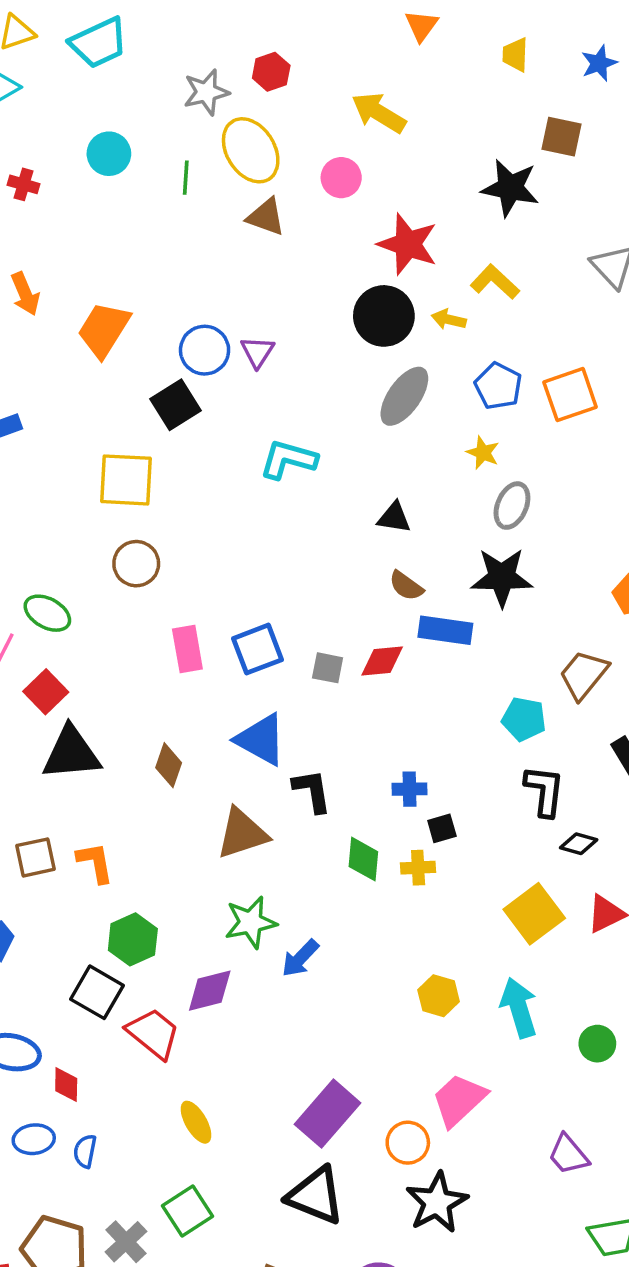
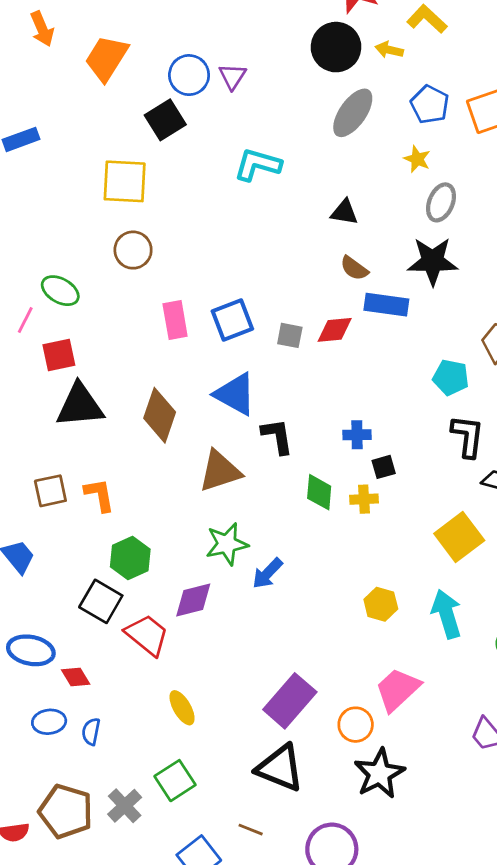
red square: (46, 692) -> (59, 355), turned 32
brown diamond: (169, 765) -> (160, 415), size x1.5
red diamond: (66, 1085) -> (76, 677), turned -32

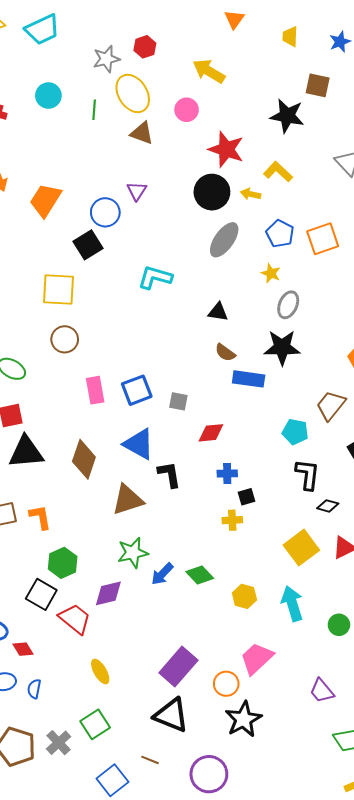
purple triangle: (232, 76) -> (137, 191), moved
red diamond: (335, 330) -> (211, 433), moved
green diamond: (319, 492) -> (200, 575), moved, turned -48

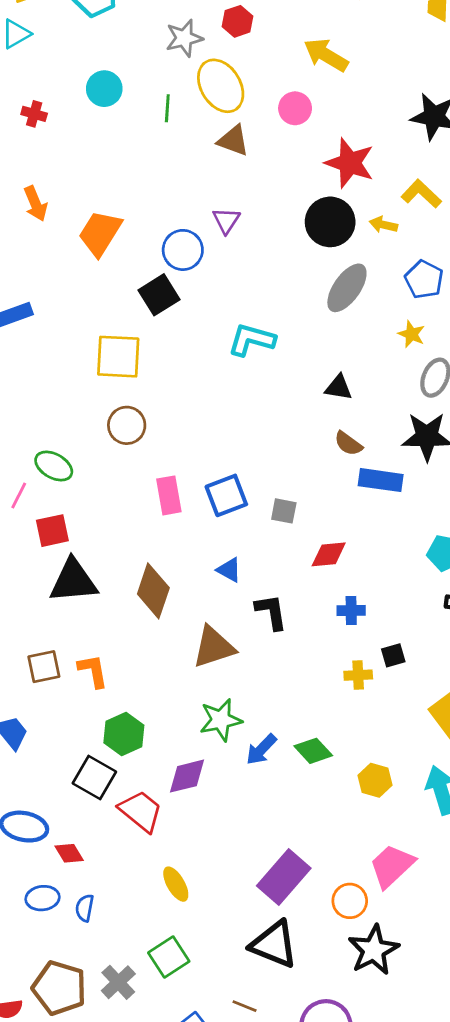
blue triangle: (139, 444) -> (229, 570), size x0.6
black square: (247, 497) -> (393, 655), moved

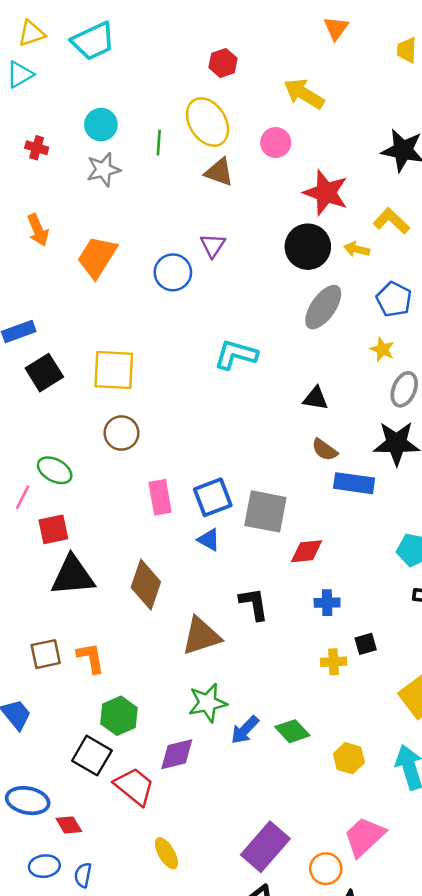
gray star: (184, 38) -> (103, 170), moved
black square: (159, 295) -> (44, 373), moved
gray square: (284, 511) -> (265, 511), size x1.8
blue triangle: (229, 570) -> (209, 540), moved

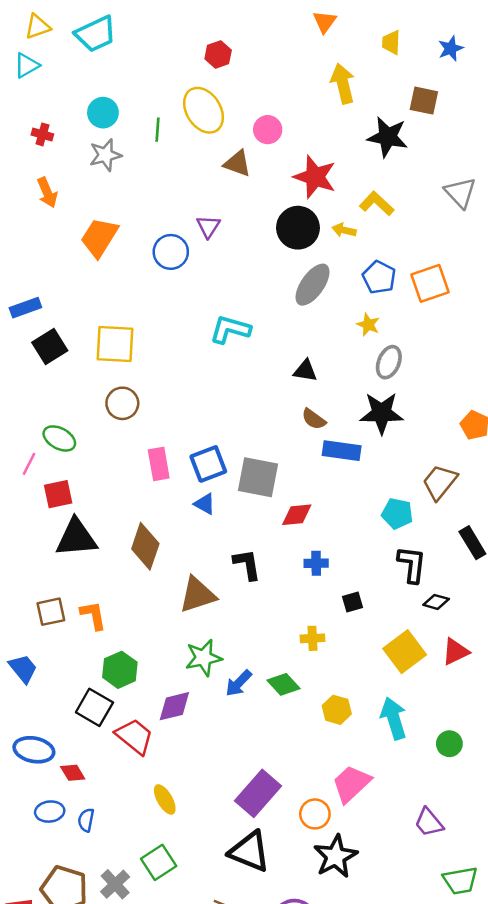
yellow arrow: (304, 94) -> (343, 84), moved, turned 45
brown triangle: (219, 172) -> (237, 164), moved
orange arrow: (38, 230) -> (47, 193), moved
yellow cross: (334, 662) -> (313, 638), moved

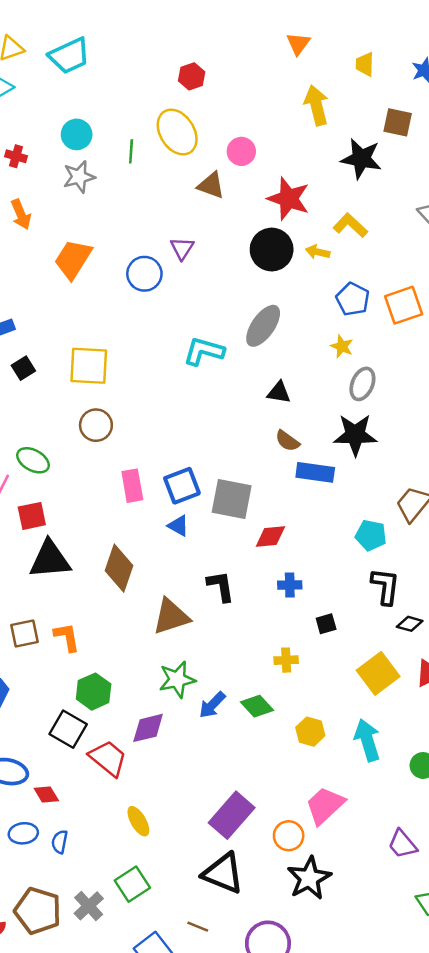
gray ellipse: (313, 285) -> (263, 326), moved
black square: (50, 346) -> (23, 368), size x0.7

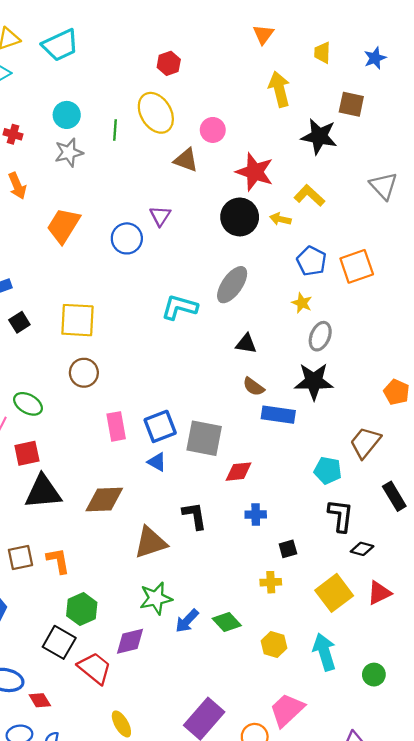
brown diamond: (119, 568) -> (104, 499), turned 69
yellow cross: (286, 660) -> (271, 582), moved

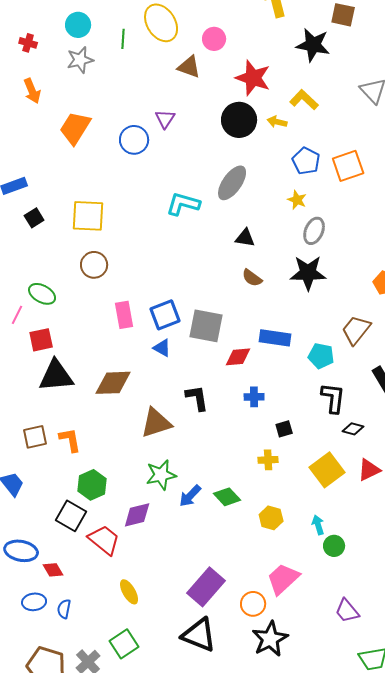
blue rectangle: (278, 415) -> (275, 338), moved
cyan arrow: (324, 652) -> (318, 525), size x0.6
green circle: (374, 675) -> (334, 546), moved

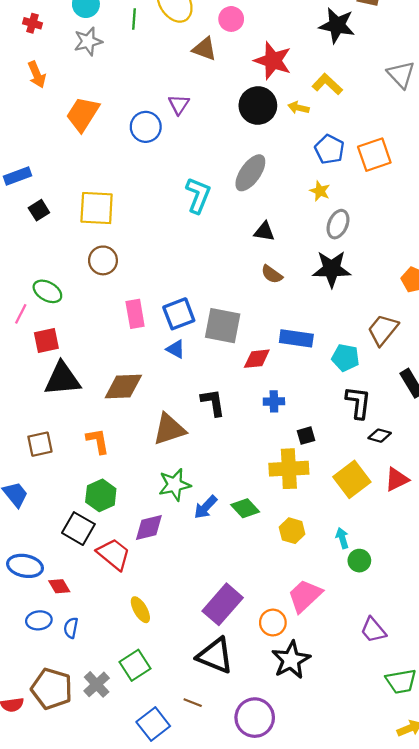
cyan L-shape: (183, 204) -> (198, 195), turned 96
orange L-shape: (70, 440) -> (98, 441), moved
yellow cross: (268, 460) -> (289, 469), size x1.8

